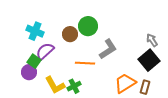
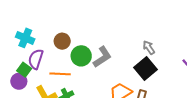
green circle: (88, 26) -> (81, 56), moved
purple semicircle: (45, 51) -> (36, 59), turned -30
orange line: (85, 63) -> (60, 74), moved

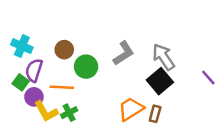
gray arrow: (149, 47) -> (164, 57), size x1.6
gray L-shape: (102, 57) -> (124, 53), moved
purple circle: (19, 81) -> (34, 97), moved

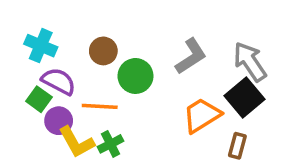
purple semicircle: (34, 70) -> (59, 81), turned 100
orange trapezoid: (131, 109) -> (202, 115), moved

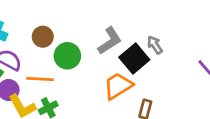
gray arrow: (250, 62) -> (155, 45), size x0.6
black square: (245, 97) -> (134, 59), moved

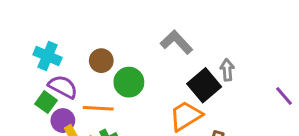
gray L-shape: (110, 41) -> (176, 42), moved, turned -100
gray arrow: (155, 45) -> (227, 70), turned 30

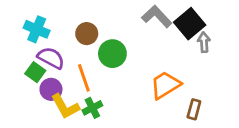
black square: (204, 85) -> (190, 24), moved
orange line: (98, 108) -> (84, 78), turned 68

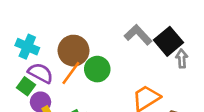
brown circle: (87, 34) -> (73, 51), size x1.5
orange line: (84, 78) -> (71, 73), moved, turned 55

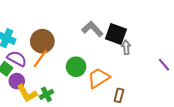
black square: (169, 41) -> (116, 34), turned -30
green circle: (97, 69) -> (76, 67), moved

